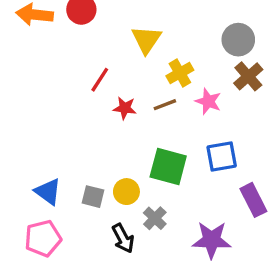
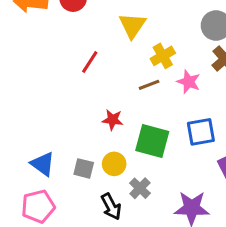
red star: (125, 108) -> (113, 120), moved

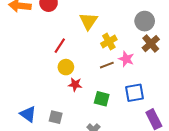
brown line: (149, 85) -> (107, 65), moved
green square: (152, 141) -> (102, 99), size x0.7
yellow circle: (114, 164) -> (66, 67), moved

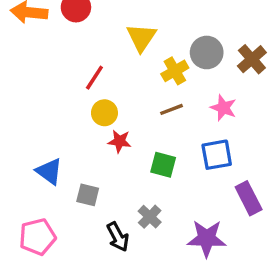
gray circle: (145, 21) -> (207, 52), moved
brown cross: (151, 44) -> (252, 59), moved
pink star: (126, 59) -> (223, 108), moved
blue triangle: (28, 114) -> (49, 171), moved

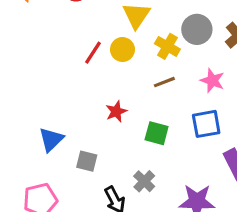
yellow cross: (175, 71) -> (167, 46), turned -30
yellow circle: (104, 113) -> (122, 50), moved
red star: (120, 141) -> (116, 112), turned -30
blue triangle: (49, 171) -> (51, 139), turned 40

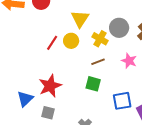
red star: (116, 112) -> (50, 86), moved, size x1.6
blue square: (206, 124) -> (122, 101), moved
green square: (157, 133) -> (93, 84), moved

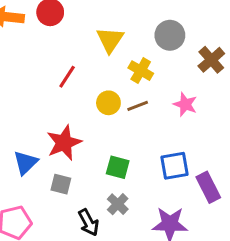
gray circle: (119, 28) -> (170, 35), moved
yellow circle: (71, 41) -> (108, 103), moved
green square: (93, 84) -> (118, 167), moved

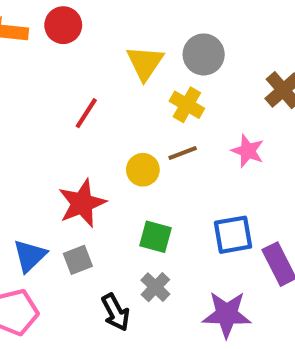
gray circle: (170, 35) -> (204, 54), moved
yellow circle: (108, 103) -> (143, 170), moved
blue triangle: (26, 163) -> (30, 256), moved
gray square: (61, 184) -> (78, 260), turned -35

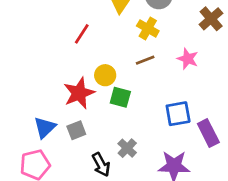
yellow circle: (143, 170) -> (105, 75), moved
green square: (155, 237) -> (120, 97), moved

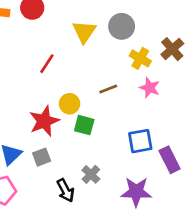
yellow cross: (148, 28) -> (140, 58), moved

